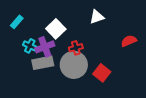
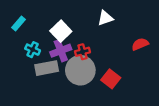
purple cross: (45, 47) -> (61, 51), moved

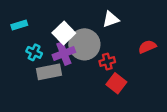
cyan rectangle: (18, 24) -> (19, 25), turned 32
red cross: (83, 52) -> (107, 62), moved
gray circle: (80, 70) -> (84, 44), moved

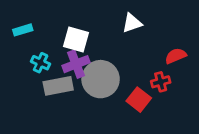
white square: (64, 33) -> (76, 39), turned -30
gray circle: (84, 44) -> (101, 79), moved
red cross: (107, 62) -> (161, 82), moved

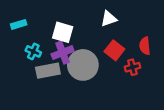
red semicircle: (176, 56) -> (145, 46), turned -72
red square: (139, 100) -> (114, 50), moved

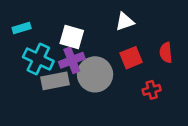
red square: (114, 50) -> (131, 58), turned 30
cyan cross: (33, 51) -> (38, 59), size x1.6
red cross: (132, 67) -> (152, 90), moved

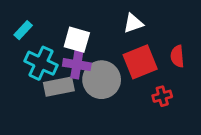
cyan rectangle: (22, 28) -> (23, 30), turned -30
red square: (131, 58) -> (140, 62), size x1.4
purple cross: (72, 60) -> (77, 65), turned 30

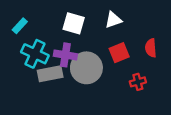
white square: (77, 40) -> (74, 23), moved
red square: (140, 62) -> (119, 53), size x0.7

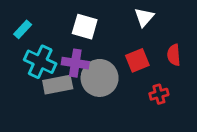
white triangle: (113, 20) -> (144, 17), moved, turned -30

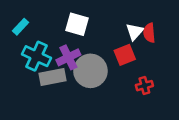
white triangle: (144, 17) -> (135, 32), moved
red semicircle: (174, 55) -> (149, 33), moved
purple cross: (75, 63) -> (68, 57), turned -35

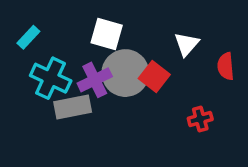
red semicircle: (149, 33) -> (226, 66), moved
red square: (125, 55) -> (154, 76), moved, turned -30
gray circle: (90, 71) -> (125, 73), moved

